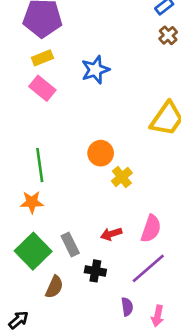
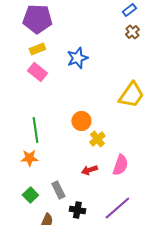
pink semicircle: (151, 229) -> (120, 165), moved
red arrow: (111, 234) -> (89, 170), moved
green square: (33, 251) -> (30, 195), size x0.6

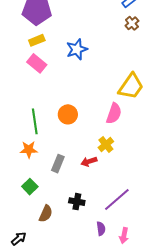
orange circle: (81, 121) -> (68, 114), moved
yellow cross: (97, 139) -> (106, 144), moved
pink semicircle: (120, 165) -> (114, 113), moved
gray rectangle: (58, 190) -> (58, 164), moved, turned 48

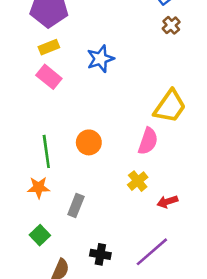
red arrow: (89, 162) -> (167, 202), moved

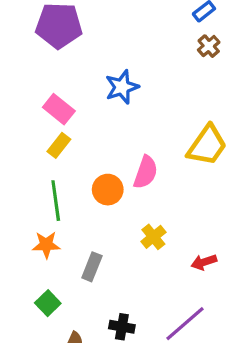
yellow rectangle: (49, 47) -> (59, 145), moved, turned -30
pink semicircle: (148, 141) -> (146, 172), moved
yellow cross: (138, 181) -> (153, 237), moved

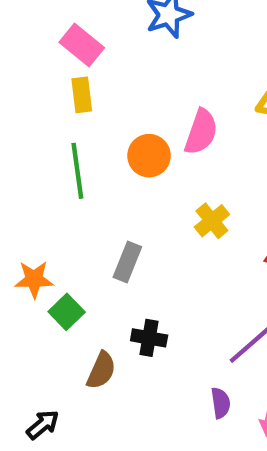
yellow rectangle: (59, 145) -> (82, 95), turned -45
orange star: (46, 245) -> (34, 279), moved
black cross: (122, 327) -> (149, 338), moved

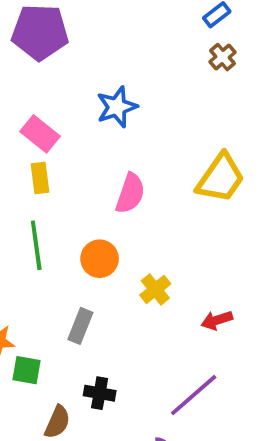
pink semicircle: (201, 132) -> (130, 193), moved
orange circle: (149, 156) -> (100, 259), moved
green square: (67, 312) -> (27, 370), turned -36

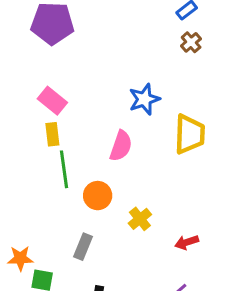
blue star: (117, 107) -> (144, 99), moved
yellow trapezoid: (221, 178) -> (190, 134), turned -33
green line: (36, 245) -> (64, 169), moved

